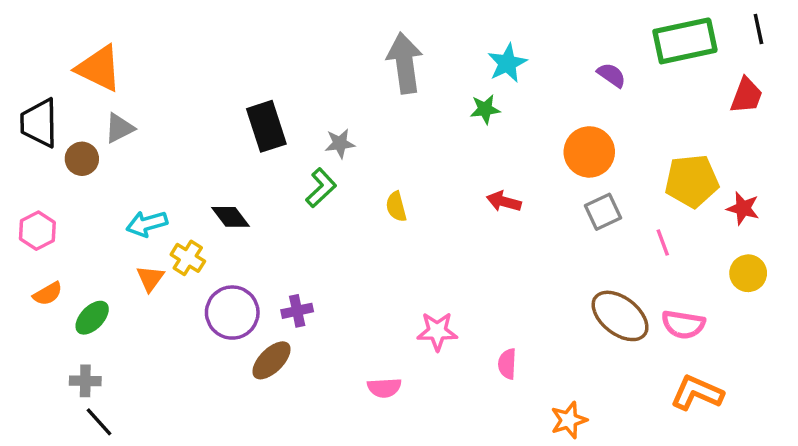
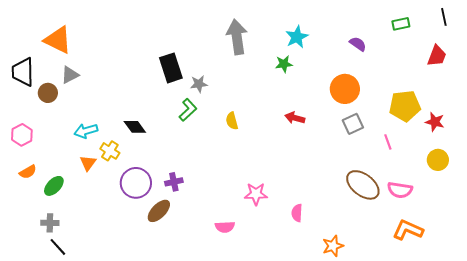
green rectangle: (685, 41) -> (401, 24), size x0.5
black rectangle: (266, 126) -> (171, 68), moved

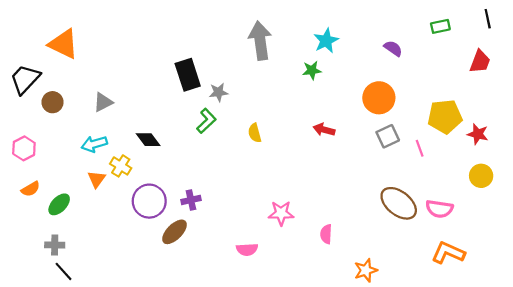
black trapezoid: (23, 72) -> (25, 79), turned 44
gray triangle: (70, 75) -> (103, 102), moved
pink line: (388, 142) -> (420, 148), moved

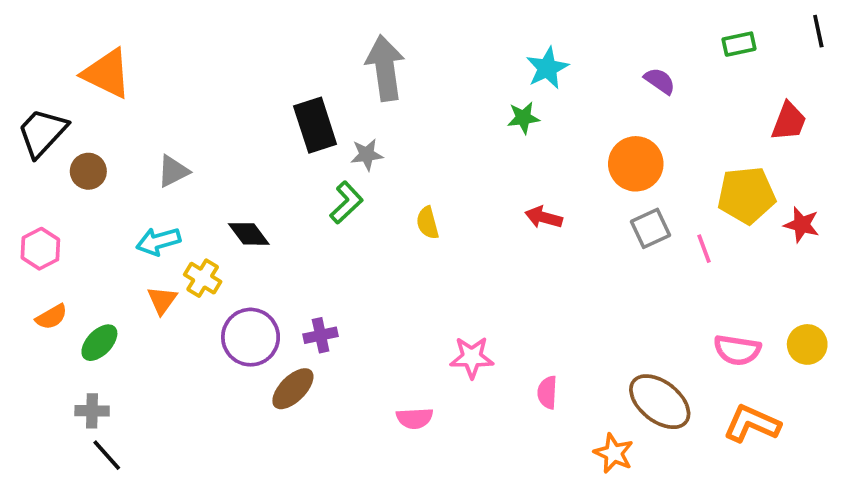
gray arrow: (260, 41) -> (385, 68), moved
red trapezoid: (480, 62) -> (789, 121), moved
yellow circle: (481, 176) -> (807, 344), moved
brown ellipse: (399, 203) -> (660, 402), moved
orange star: (366, 270) -> (614, 453), turned -30

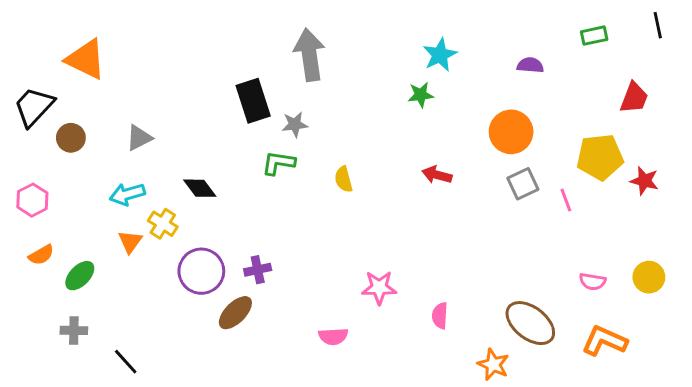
purple semicircle: (660, 81) -> (530, 65), turned -30
green L-shape: (346, 203) -> (278, 163), turned -128
pink semicircle: (737, 350) -> (593, 282), size x0.7
black line: (107, 455) -> (126, 362), moved

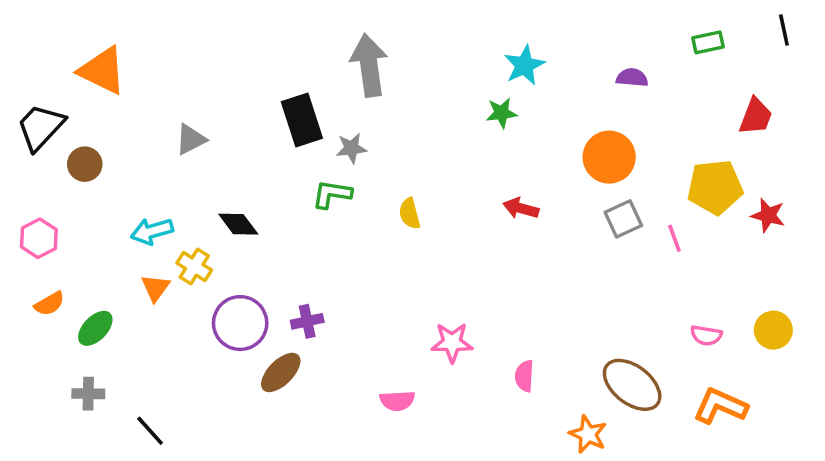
gray triangle: (139, 138) -> (191, 139), moved

